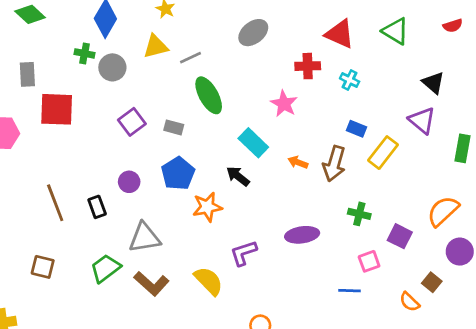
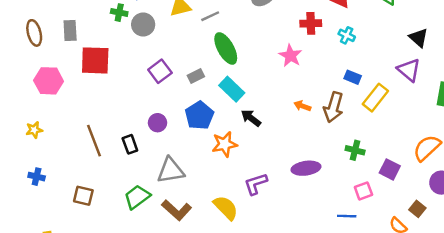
gray rectangle: (174, 127) -> (196, 76), turned -42
cyan rectangle: (253, 143) -> (232, 89), moved

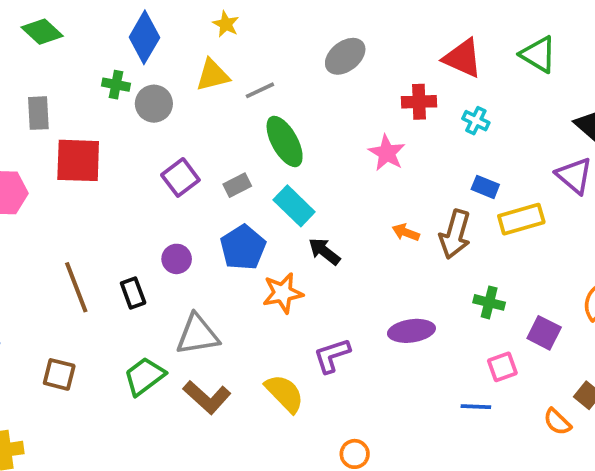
yellow rectangle: (375, 98) -> (521, 219), turned 36

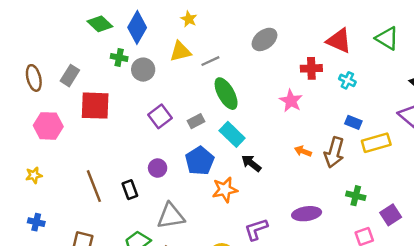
green diamond: (42, 32) -> (100, 24), moved
gray rectangle: (38, 113) -> (70, 76), turned 35
purple square: (544, 333) -> (391, 215), turned 30

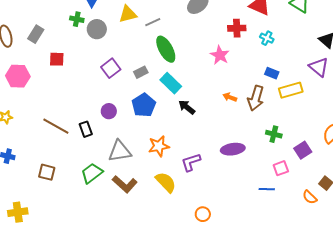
red square: (95, 106) -> (57, 59), size x0.6
brown line: (94, 186) -> (56, 126), turned -40
orange star: (225, 190) -> (159, 146), moved

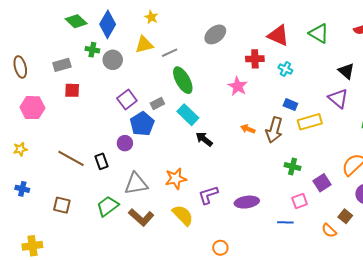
gray rectangle: (36, 34) -> (62, 65), moved, turned 42
blue pentagon: (144, 105) -> (142, 124), moved
purple ellipse: (233, 149) -> (247, 202), moved

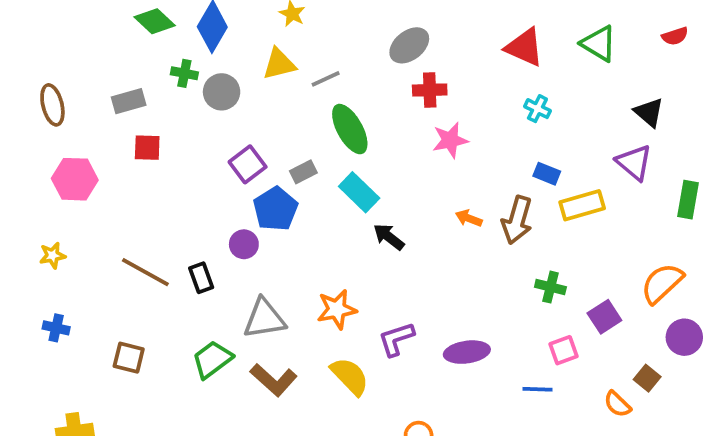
red cross: (255, 59) -> (430, 90), moved
pink star: (238, 86) -> (450, 140), turned 30

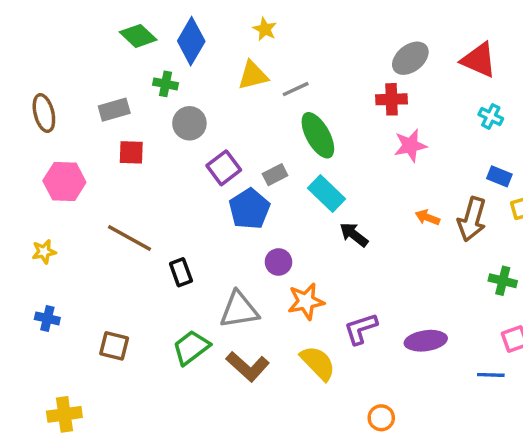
gray ellipse: (409, 45) -> (410, 58), moved
gray circle: (222, 92) -> (189, 123), moved
purple circle: (244, 244) -> (279, 262), moved
brown line: (145, 272) -> (130, 238), moved

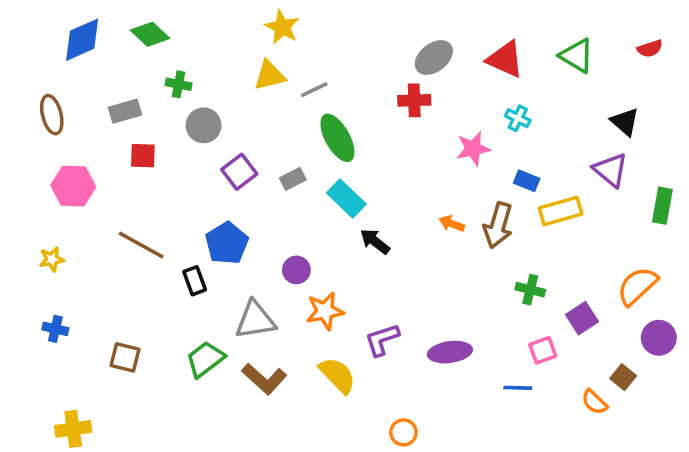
yellow star: (265, 29) -> (282, 27), size x1.4
blue diamond: (191, 41) -> (82, 40), moved, turned 36
pink star: (410, 146) -> (473, 149), moved
blue pentagon: (249, 209) -> (227, 243), moved

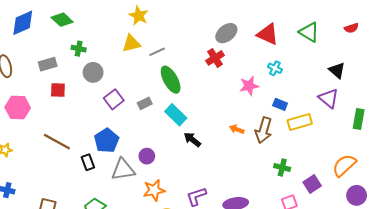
red cross: (414, 100) -> (215, 58), turned -30
orange star: (325, 311) -> (154, 190), moved
gray triangle: (255, 320) -> (123, 170), moved

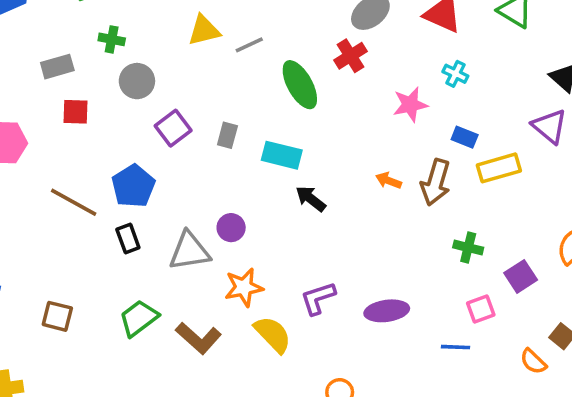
green ellipse: (171, 80) -> (300, 85), moved
gray rectangle: (145, 103) -> (227, 135), turned -48
cyan rectangle: (176, 115) -> (282, 155), turned -30
blue pentagon: (107, 141) -> (133, 186), moved

